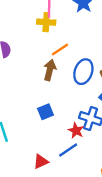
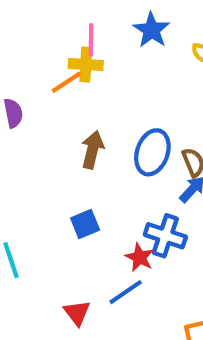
orange line: (60, 50) -> (66, 82), moved
red triangle: (41, 162) -> (77, 313), turned -42

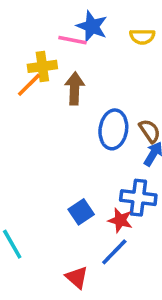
pink line: (91, 40) -> (73, 40), moved, turned -68
brown arrow: (92, 150) -> (75, 89), moved
blue square: (85, 224) -> (81, 212), moved

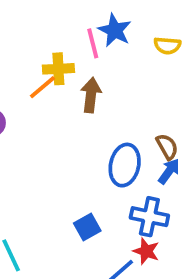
pink line: (73, 40) -> (93, 43), turned 60
blue ellipse: (113, 129) -> (125, 165), moved
red star: (120, 220) -> (146, 251), moved

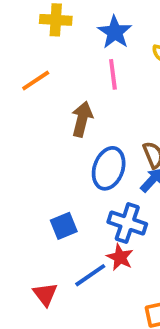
pink line: (93, 43) -> (113, 74), moved
yellow cross: (58, 69) -> (56, 20), moved
brown arrow: (91, 95) -> (82, 119), moved

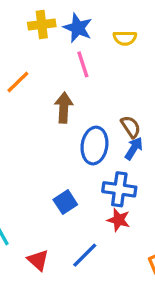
yellow cross: (56, 20) -> (42, 24), moved
blue line: (90, 275) -> (85, 255), moved
red triangle: (45, 294) -> (38, 260), moved

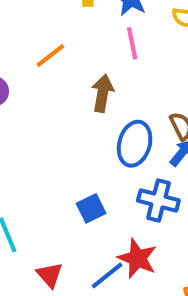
red star: (119, 220) -> (137, 258), moved, size x1.4

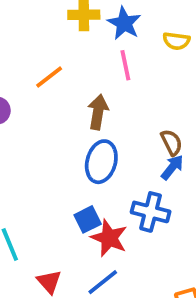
blue ellipse: (135, 144) -> (101, 162), moved
red star: (137, 258) -> (109, 238), moved

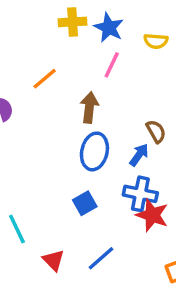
pink line: (125, 65) -> (112, 65), turned 40
blue arrow: (172, 167) -> (139, 155), moved
red star: (109, 238) -> (152, 215), moved

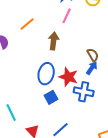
blue ellipse: (94, 151) -> (46, 74), moved
blue arrow: (139, 155) -> (92, 68), moved
red star: (152, 215) -> (68, 77), moved

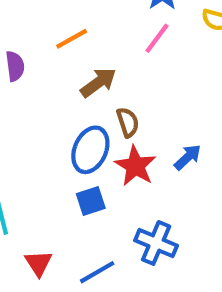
brown arrow: (54, 41) -> (98, 83), moved, turned 36
brown semicircle: (93, 55) -> (128, 122), moved
blue cross: (84, 92) -> (156, 243), moved

